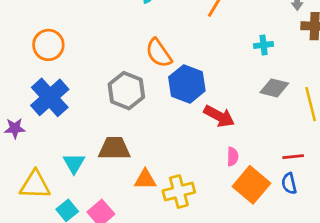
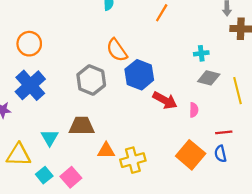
cyan cross: (264, 45) -> (201, 53), moved
pink semicircle: (233, 157) -> (194, 110), moved

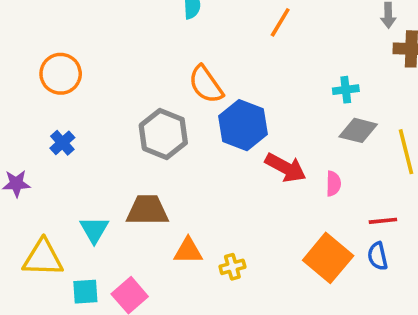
blue cross: (30, 85) -> (62, 143), size x0.5
yellow cross: (133, 160) -> (232, 267), size x0.6
cyan square: (44, 175) -> (85, 292), turned 35

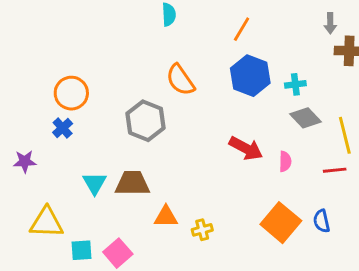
orange circle: (61, 74) -> (71, 93), moved
blue hexagon: (243, 125) -> (250, 76), moved
gray diamond: (358, 130) -> (306, 118), turned 32
red line: (383, 221) -> (335, 170), moved
cyan triangle: (94, 230) -> (95, 183), moved

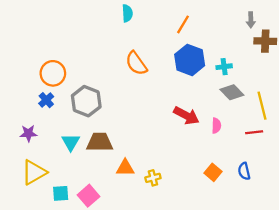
gray hexagon: (145, 121) -> (86, 101), moved
purple star: (25, 161) -> (28, 133), moved
yellow triangle: (47, 223) -> (34, 172), turned -32
orange square: (281, 223) -> (213, 172), size x0.6

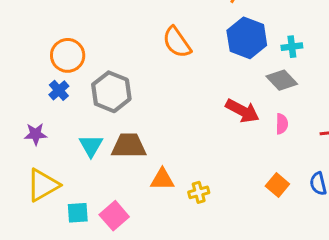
gray diamond: (232, 92) -> (282, 80), moved

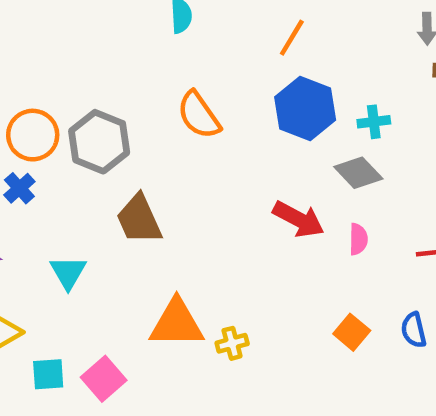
gray hexagon: (111, 92) -> (99, 142), moved
brown trapezoid: (129, 146) -> (139, 219), moved, turned -114
orange triangle: (162, 179) -> (177, 323), size x1.5

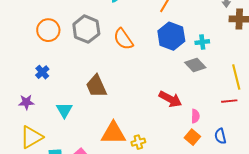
orange circle: (33, 135) -> (48, 30), moved
gray hexagon: (99, 142) -> (86, 29), moved
red arrow: (298, 219) -> (170, 99), moved
pink semicircle: (358, 239) -> (195, 116), moved

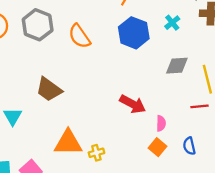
cyan cross: (202, 42) -> (172, 23), moved, turned -32
gray diamond: (195, 65) -> (177, 66), moved, turned -50
brown trapezoid: (96, 86) -> (49, 89), turned -30

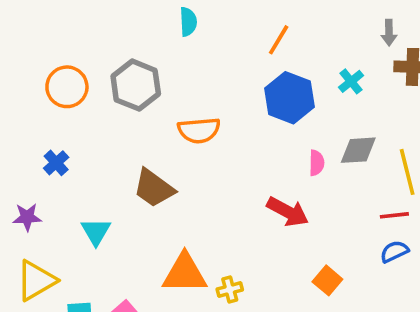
orange semicircle: (79, 36) -> (199, 130), moved, turned -60
pink semicircle: (161, 123) -> (317, 163), moved
blue semicircle: (189, 146) -> (394, 251), moved, turned 78

